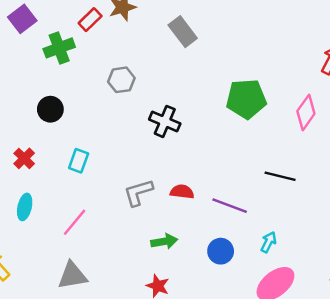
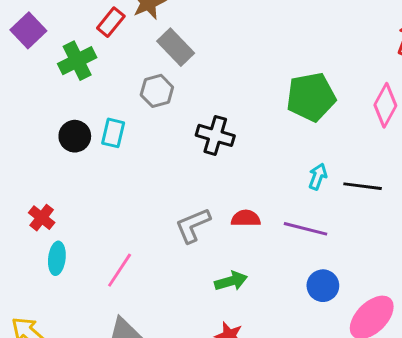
gray rectangle: (183, 32) -> (176, 47), moved
red cross: (24, 158) -> (42, 218), moved
cyan rectangle: (79, 161) -> (113, 133), moved
cyan arrow: (268, 242) -> (318, 176), moved
blue circle: (221, 251) -> (323, 286), moved

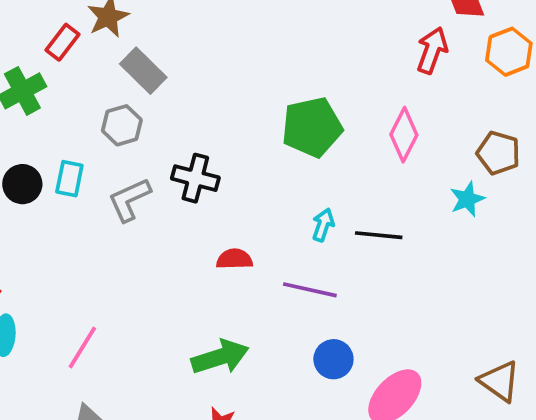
red semicircle: (246, 218) -> (234, 259), moved
gray L-shape: (193, 225) -> (129, 200), moved
green arrow: (231, 281) -> (220, 357), size x1.4

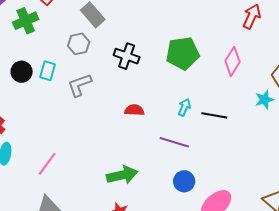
black cross: (195, 178) -> (127, 56), moved
red semicircle: (234, 259) -> (134, 110), moved

